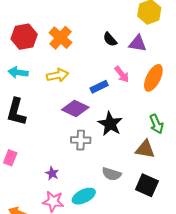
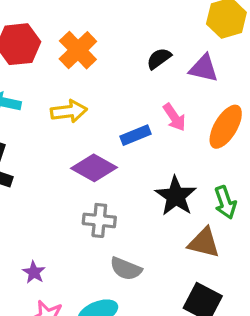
black semicircle: (110, 39) -> (159, 59), turned 91
black star: (110, 124) -> (176, 196), moved
purple star: (52, 173) -> (34, 272), moved
gray semicircle: (112, 174) -> (126, 269), moved

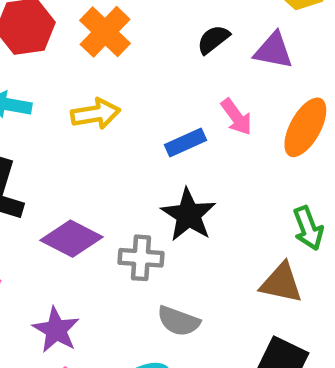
purple diamond: (94, 168) -> (72, 239), moved
black star: (176, 196) -> (189, 215), moved
purple star: (34, 272) -> (56, 330), size x1.5

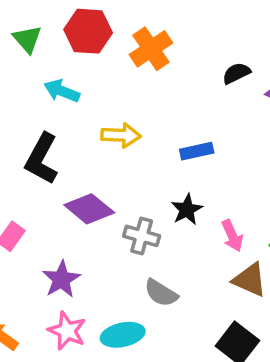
yellow arrow: (96, 114) -> (121, 135), moved
pink arrow: (236, 117) -> (232, 236), moved
black star: (189, 215) -> (187, 210), size x0.7

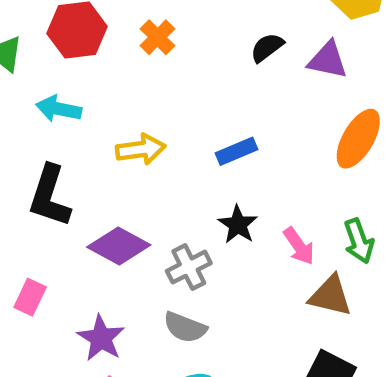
orange cross: (151, 49) -> (158, 37), size x0.7
gray cross: (142, 236) -> (189, 267), turned -32
gray semicircle: (161, 293) -> (185, 327), moved

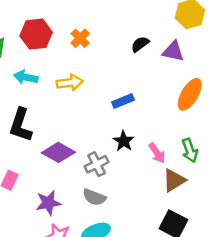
yellow arrow: (141, 149) -> (70, 83), moved
brown triangle: (330, 296) -> (174, 180), turned -45
purple star: (101, 338) -> (48, 203), turned 30

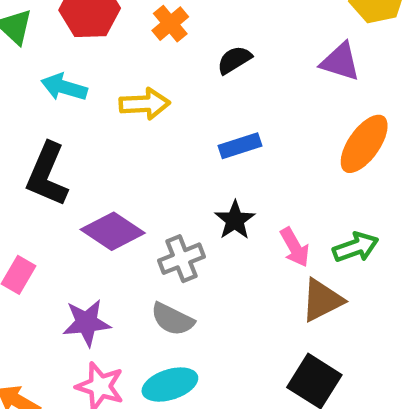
black semicircle: (140, 44) -> (234, 60), moved
green arrow: (190, 150) -> (356, 247), turned -95

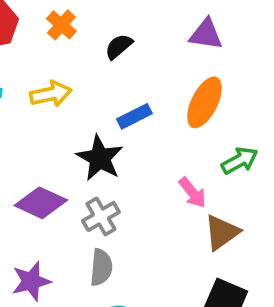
orange ellipse: (364, 144) -> (205, 102), moved
black star: (235, 220) -> (100, 158), moved, size x1.4
green arrow: (356, 247) -> (240, 161), moved
gray semicircle: (172, 319) -> (101, 267), turned -102

